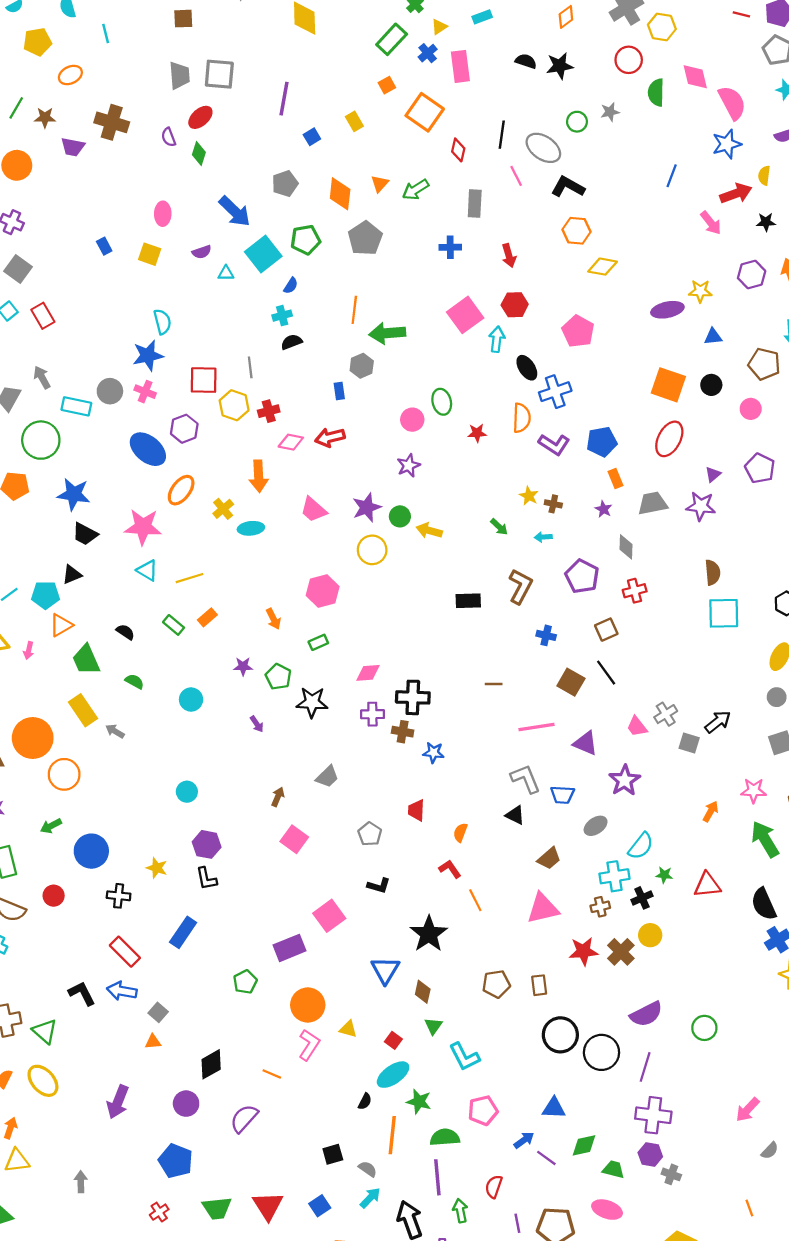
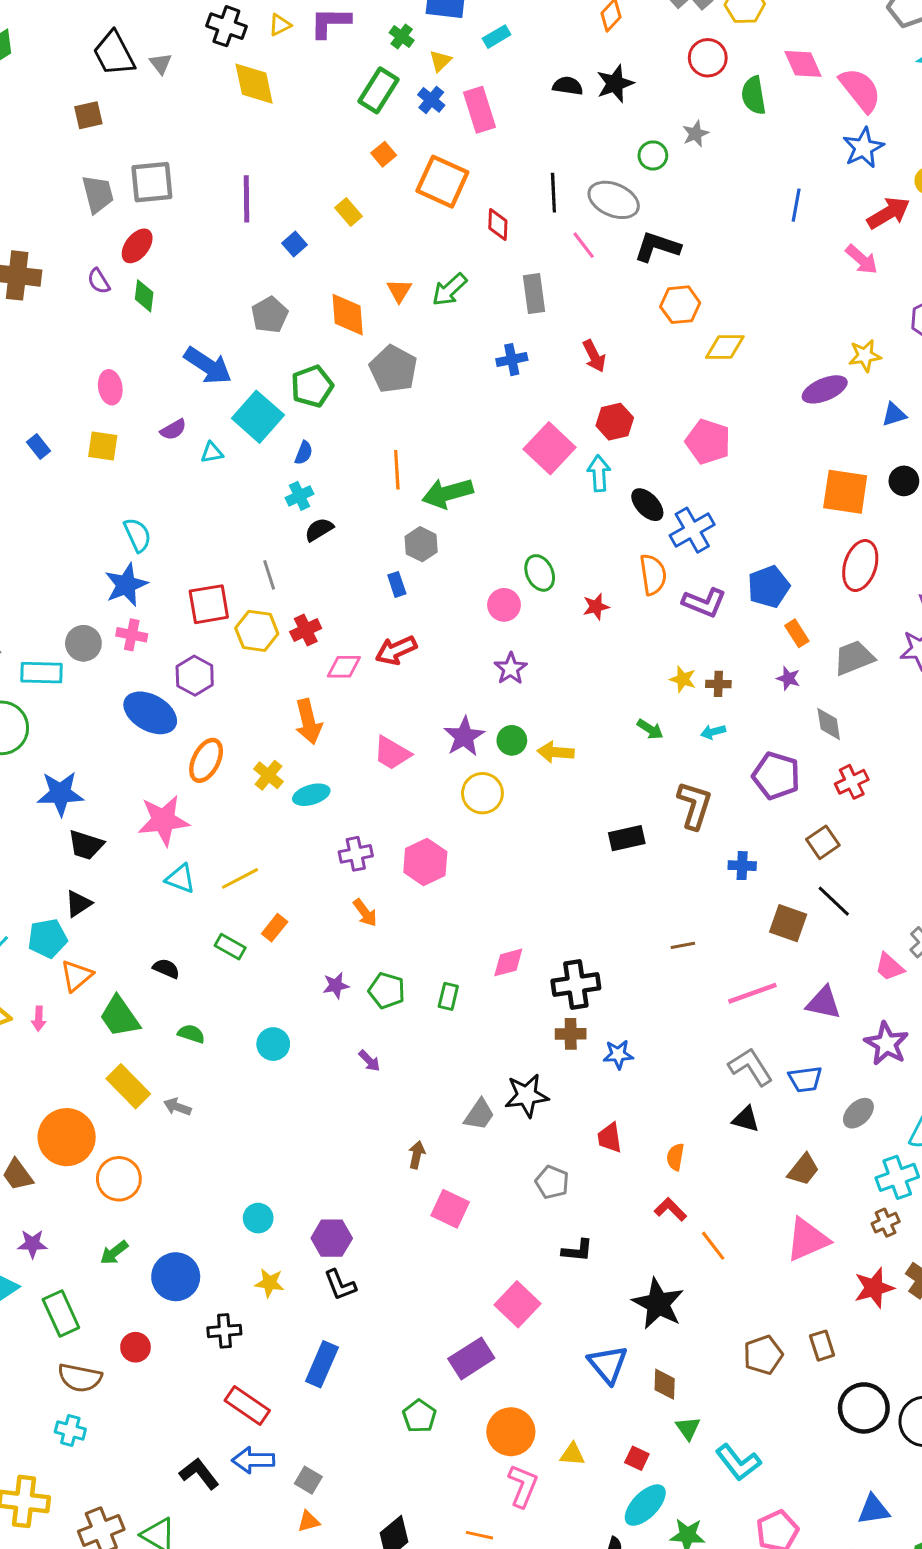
green rectangle: (318, 642) -> (448, 996), moved, turned -42
black star: (312, 702) -> (527, 1096), moved
purple cross: (372, 714) -> (356, 854), moved
cyan circle: (187, 792) -> (258, 1218), moved

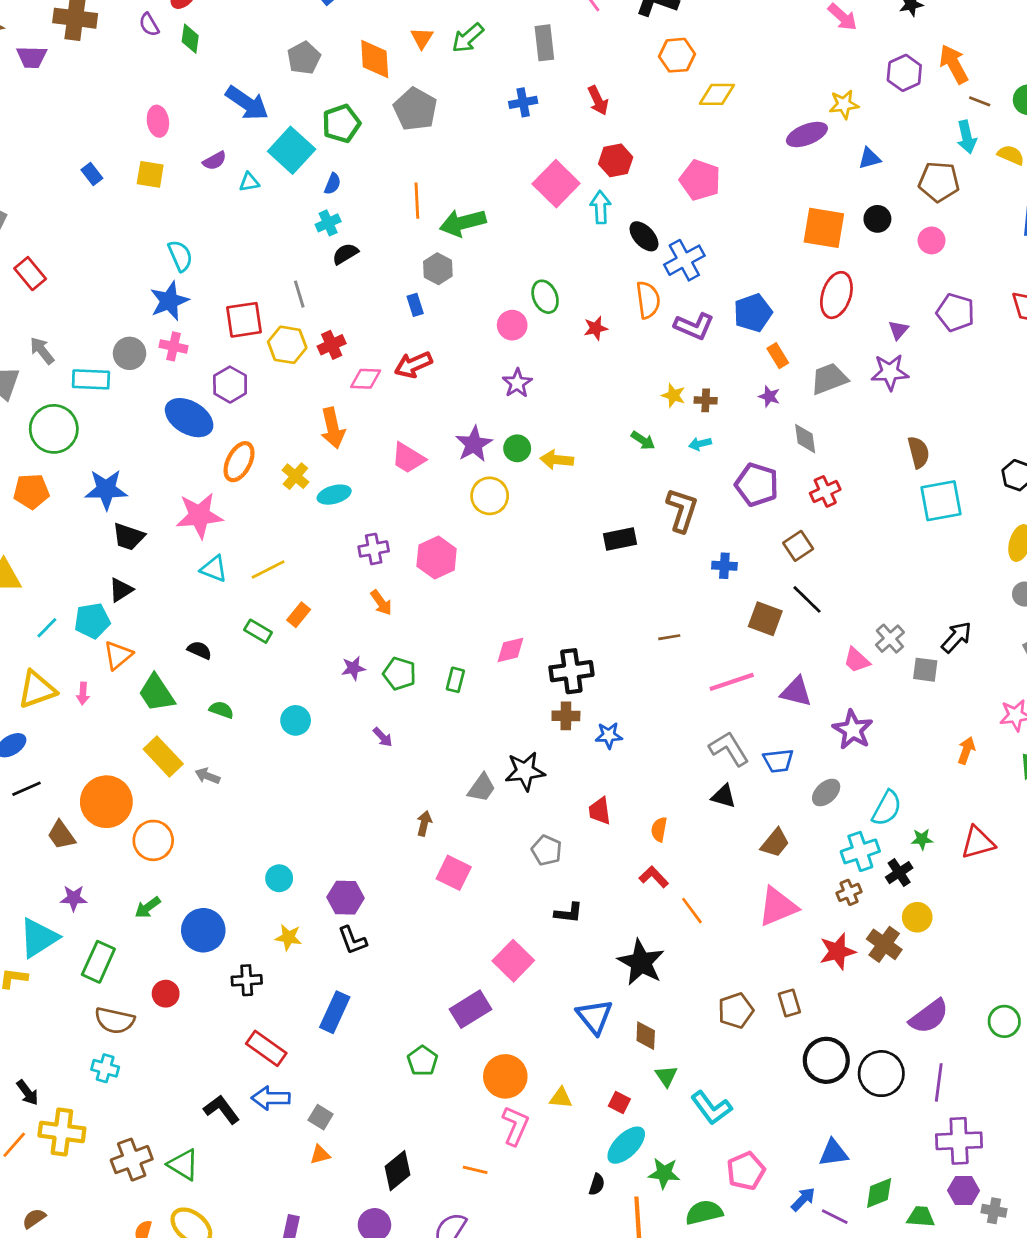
green rectangle: (61, 1313) -> (98, 962), turned 48

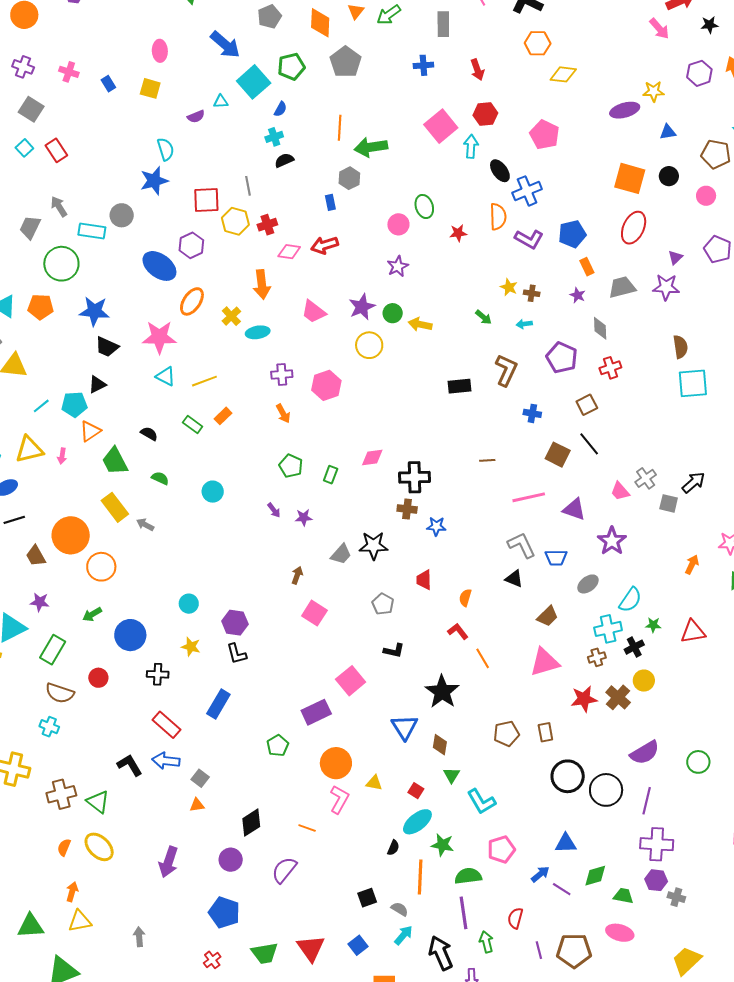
purple semicircle: (215, 161) -> (196, 116), moved
pink cross: (173, 346) -> (69, 72), moved
purple star: (353, 668) -> (304, 518), moved

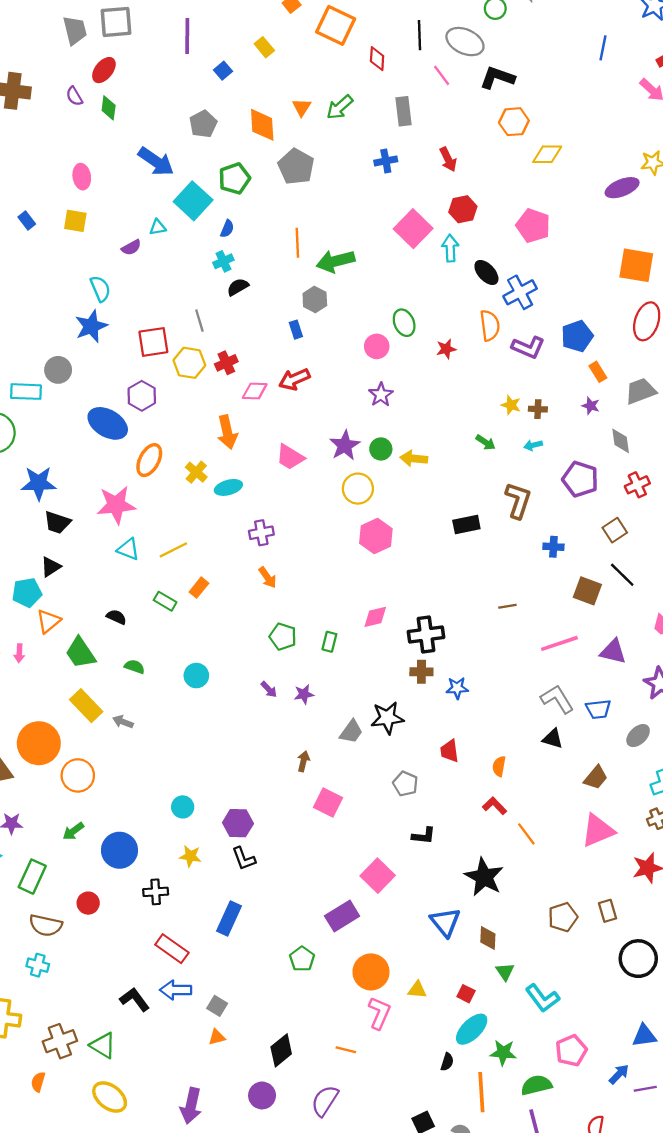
pink hexagon: (326, 385) -> (376, 536), moved
orange semicircle: (64, 847) -> (38, 1082), moved
purple line: (562, 889) -> (645, 1089), turned -36

